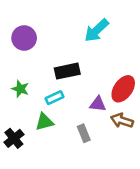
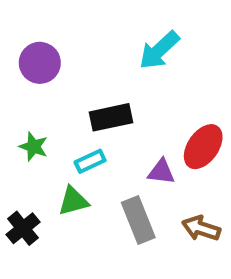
brown arrow: (122, 121) -> (201, 228), moved
gray rectangle: (84, 133) -> (138, 220), size x1.5

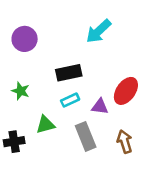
cyan rectangle: (90, 161) -> (70, 100), moved
black cross: (23, 228) -> (14, 142), turned 30
brown arrow: (201, 228) -> (125, 142), turned 55

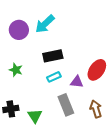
cyan arrow: (99, 31) -> (45, 24), moved
green triangle: (45, 125) -> (35, 116), moved, turned -49

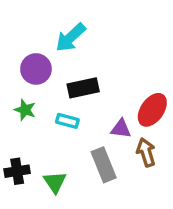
purple circle: (19, 30) -> (36, 69), moved
cyan rectangle: (54, 77) -> (67, 121), moved, turned 40
brown arrow: (96, 109) -> (146, 152), moved

